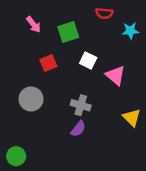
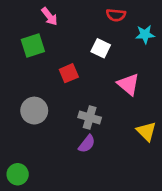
pink arrow: (34, 24) -> (49, 16), moved
green square: (68, 32) -> (33, 45), moved
white square: (88, 61) -> (101, 48), moved
red square: (48, 63) -> (69, 73), moved

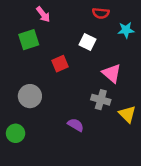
gray cross: (90, 117) -> (101, 100), moved
purple semicircle: (87, 144) -> (76, 125), turned -98
green circle: (18, 174) -> (16, 133), moved

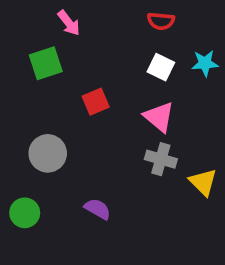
cyan star: (126, 30) -> (205, 63), moved
white square: (88, 42) -> (161, 67), moved
pink triangle: (112, 73) -> (159, 117), moved
purple semicircle: (76, 125) -> (98, 209), moved

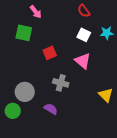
red semicircle: (161, 21) -> (84, 11), turned 48
green square: (46, 63) -> (24, 33), turned 30
gray circle: (48, 153) -> (25, 92), moved
gray cross: (161, 159) -> (61, 83), moved

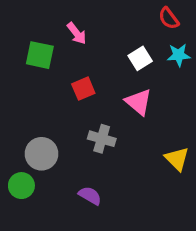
red semicircle: (84, 11) -> (169, 18), moved
pink arrow: (36, 12) -> (77, 33), moved
white square: (84, 35) -> (140, 58), turned 32
purple semicircle: (51, 109) -> (90, 196), moved

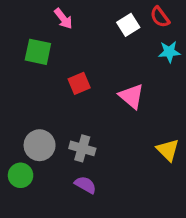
pink arrow: (77, 33) -> (63, 19), moved
white square: (140, 58) -> (128, 25), moved
gray cross: (102, 139) -> (82, 148), moved

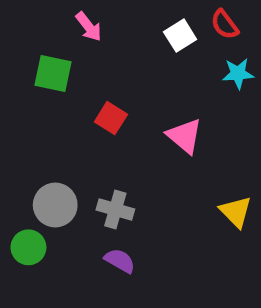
red square: (79, 83) -> (111, 118), turned -35

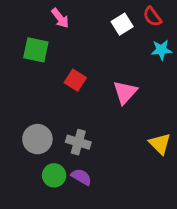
pink triangle: (184, 136) -> (125, 92), turned 32
green circle: (28, 247) -> (54, 175), moved

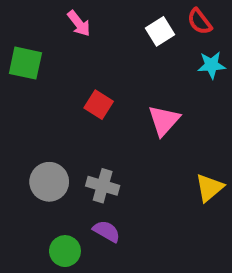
green square: (36, 50) -> (25, 63), moved
yellow triangle: (160, 144) -> (209, 188), turned 35
green circle: (54, 175) -> (65, 251), moved

